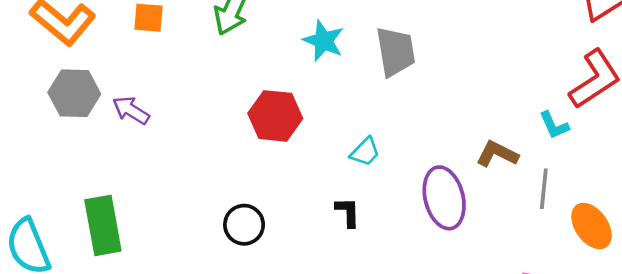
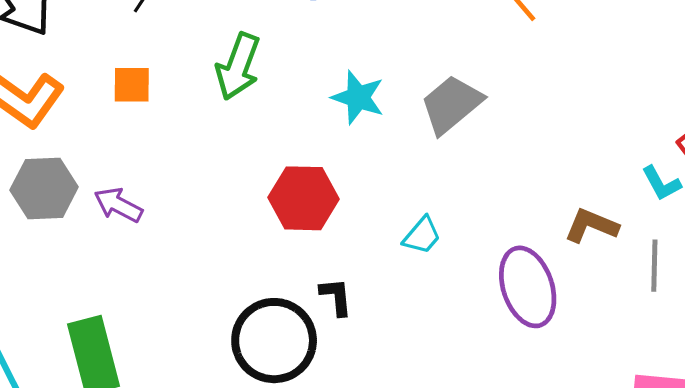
gray trapezoid: (396, 52) -> (451, 104), turned -116
black L-shape: (348, 212) -> (336, 297), moved
black circle: (244, 225) -> (274, 341), size x1.6

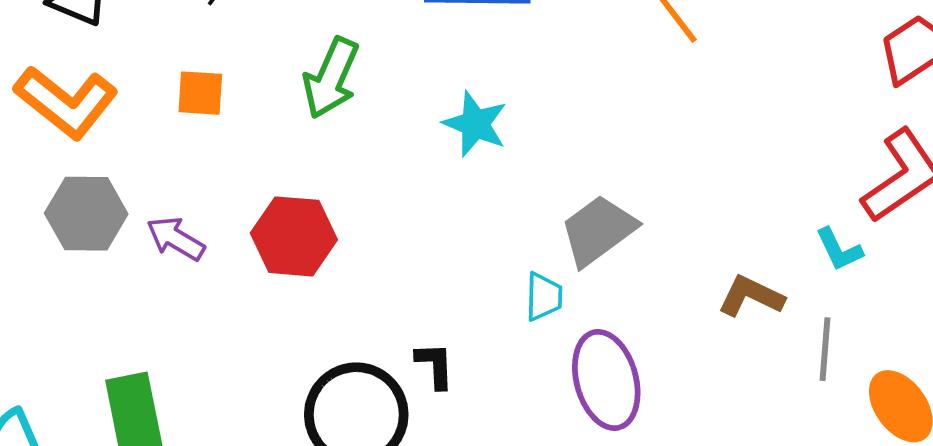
gray trapezoid: (451, 104) -> (598, 230), moved
red hexagon: (304, 198) -> (294, 236), moved
cyan trapezoid: (422, 236) -> (544, 297), turned -42
purple ellipse: (528, 287) -> (606, 380), moved

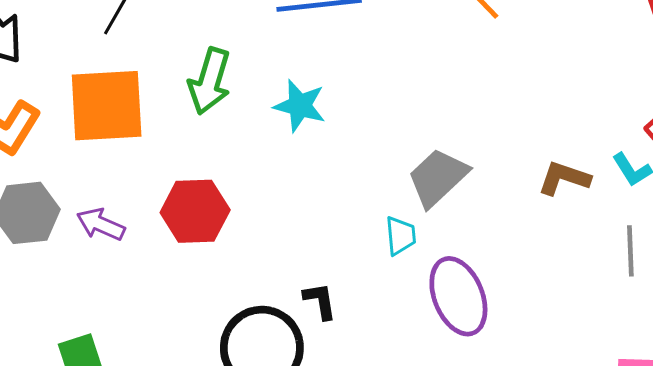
orange square: (200, 93) -> (107, 106), size x2.0
cyan star: (475, 124) -> (300, 106), moved
brown L-shape: (751, 296) -> (564, 178), moved

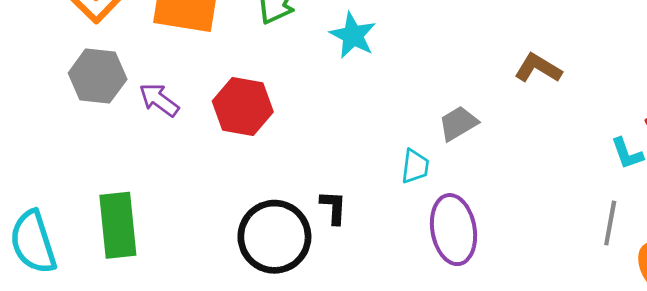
gray trapezoid: (438, 177) -> (458, 123), size x0.7
brown L-shape: (564, 178) -> (538, 68), moved

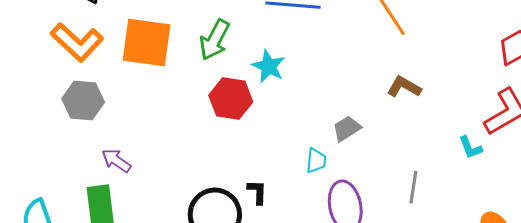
purple arrow: (159, 100) -> (116, 161), moved
red hexagon: (243, 106) -> (231, 99), moved
gray line: (610, 223) -> (413, 187), moved

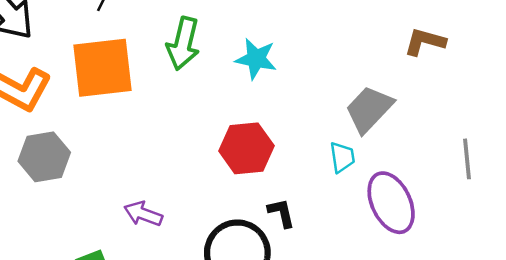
red hexagon: (231, 99) -> (246, 148), moved
gray trapezoid: (347, 129) -> (369, 109), size x1.4
purple arrow: (116, 161) -> (143, 214), moved

